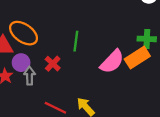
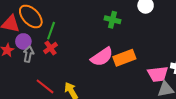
green cross: (147, 39) -> (112, 20), moved
green line: (76, 41) -> (51, 31), moved

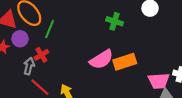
red cross: (50, 48) -> (41, 55), moved
gray arrow: (28, 54) -> (29, 66), moved

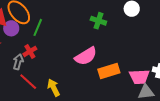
purple circle: (20, 39) -> (11, 28), moved
orange rectangle: (125, 62) -> (109, 71), moved

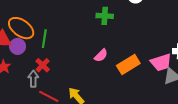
pink semicircle: (86, 56) -> (101, 55), size x0.6

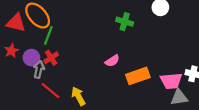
green line: (44, 39) -> (48, 35), moved
purple circle: (18, 46) -> (31, 58), moved

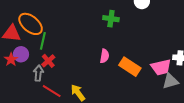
purple circle: (31, 58) -> (21, 54), moved
pink semicircle: (112, 61) -> (105, 56), turned -40
orange rectangle: (138, 76) -> (130, 67), turned 60

